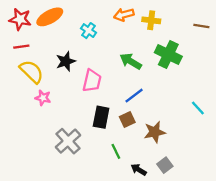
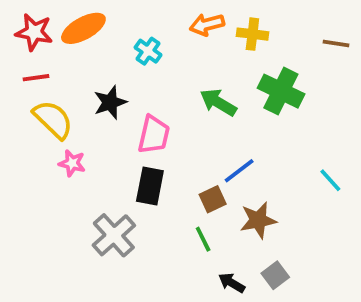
blue line: (134, 96) -> (239, 171), moved
black rectangle: (101, 117) -> (150, 186), moved
green line: (116, 151) -> (203, 239), moved

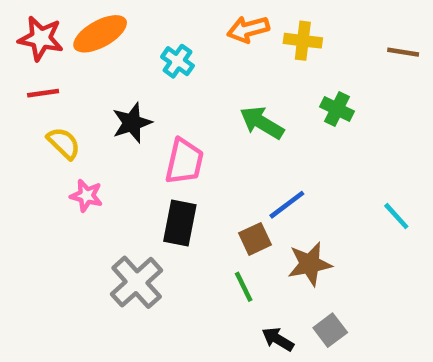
green cross: (281, 91) -> (337, 109), size x0.6
yellow semicircle: (53, 119) -> (64, 143), size x0.7

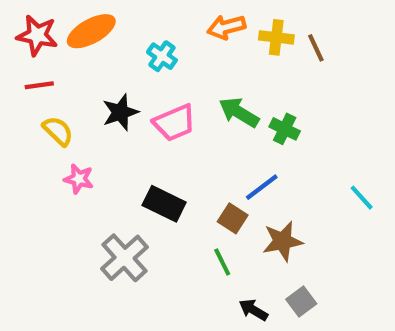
brown line: (403, 52) -> (316, 48), moved, turned 56
green cross: (337, 109) -> (285, 129), moved
pink trapezoid: (184, 161) -> (174, 123), moved, turned 54
black rectangle: (180, 223) -> (164, 204), turned -75
brown square: (255, 239) -> (233, 218), turned -32

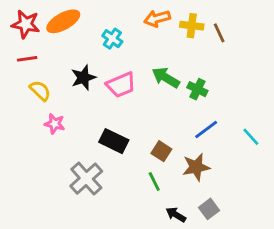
blue line: (262, 187) -> (206, 130), moved

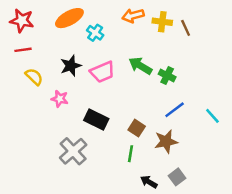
orange ellipse: (63, 21) -> (69, 18), moved
pink star: (55, 124) -> (60, 99), moved
green line: (154, 181) -> (131, 154), turned 35

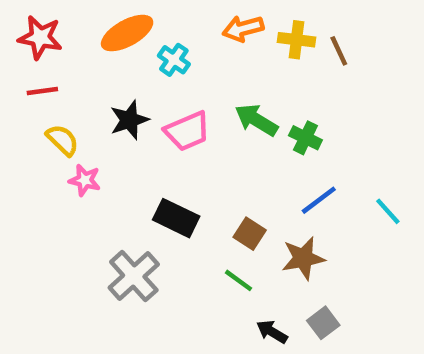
pink star: (60, 99) -> (85, 180), moved
green line: (131, 154) -> (239, 280), turned -63

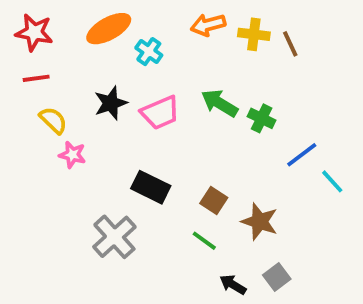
blue line: (319, 200) -> (302, 155), moved
brown star: (303, 258) -> (260, 222), turned 30

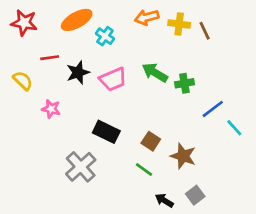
red line: (36, 78) -> (50, 58), moved
green cross: (262, 118) -> (184, 83), turned -36
yellow semicircle: (53, 120) -> (23, 81), moved

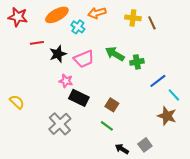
orange arrow: (147, 17) -> (97, 13), moved
yellow semicircle: (23, 81) -> (17, 102), moved
pink star: (51, 109) -> (66, 81), moved
brown star: (183, 156) -> (167, 116), moved

